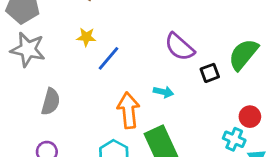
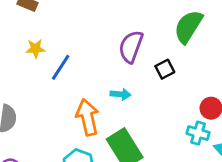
purple semicircle: (179, 47) -> (131, 47), turned 76
green semicircle: (243, 54) -> (188, 27), moved

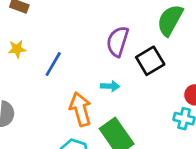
yellow star: (35, 49) -> (17, 49), moved
black square: (165, 69) -> (150, 61), size x1.5

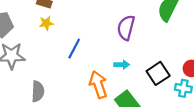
yellow star: (17, 49) -> (46, 23), moved
black square: (150, 61) -> (158, 73), moved

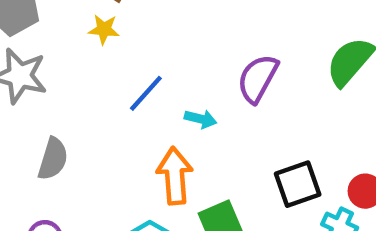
cyan arrow: (122, 65) -> (201, 119), moved

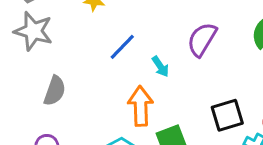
cyan arrow: (201, 119) -> (160, 66), turned 40

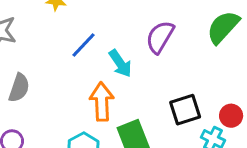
cyan arrow: (160, 66) -> (120, 63), size x1.4

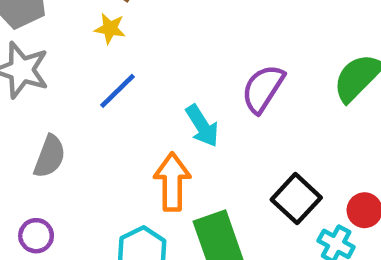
blue line: (84, 45) -> (117, 91), moved
black square: (185, 110) -> (296, 199), turned -32

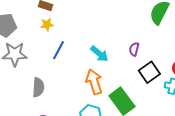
purple semicircle: (263, 89) -> (134, 49), moved, size x0.6
black square: (296, 199) -> (149, 72), turned 30

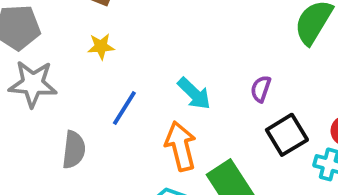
yellow star: (47, 25) -> (101, 46), moved
blue line: (59, 50) -> (124, 108), moved

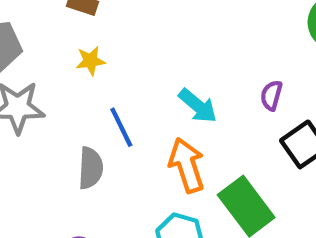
blue line: (124, 108) -> (121, 127), turned -54
gray semicircle: (74, 150) -> (91, 168), moved

